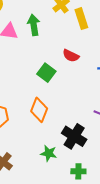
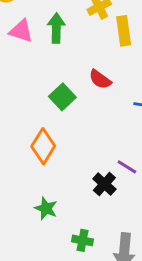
black cross: (74, 136) -> (104, 184), moved, size x0.7

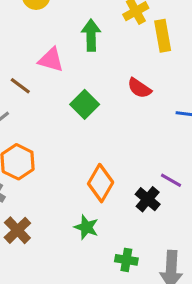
pink triangle: (21, 31) -> (51, 60), moved
green square: (62, 97) -> (85, 104), moved
orange diamond: (43, 146) -> (101, 183), moved

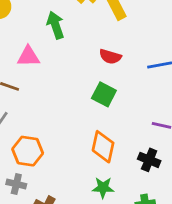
green square: (85, 104) -> (104, 94), moved
black cross: (148, 199) -> (149, 160), moved

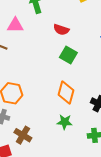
red semicircle: (110, 57) -> (61, 30), moved

